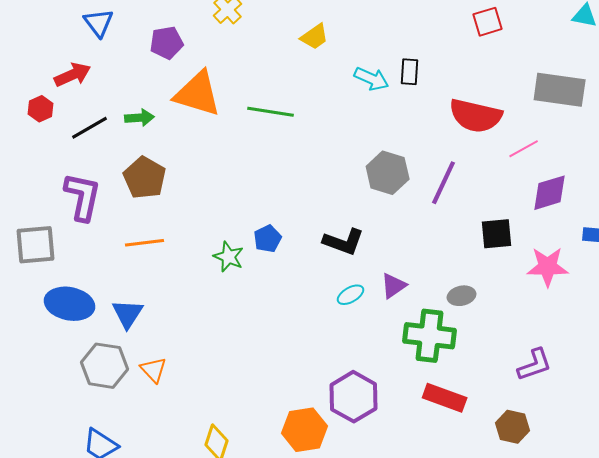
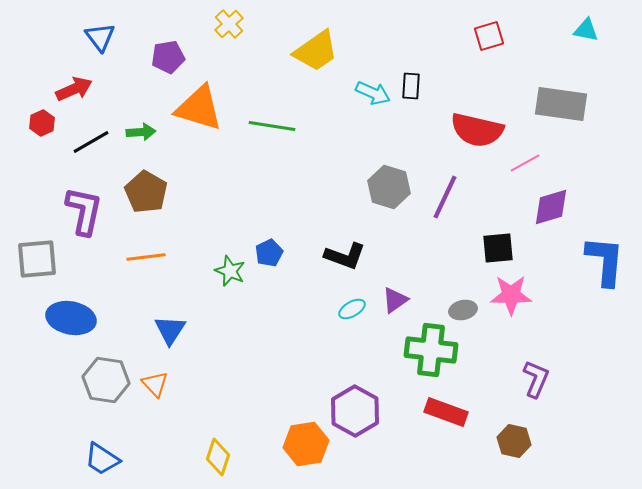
yellow trapezoid: (315, 37) -> (316, 51), size x1.6
pink star: (548, 267) -> (511, 295), moved
blue triangle: (128, 314) -> (170, 330), moved
purple L-shape: (535, 365) -> (536, 379), turned -48

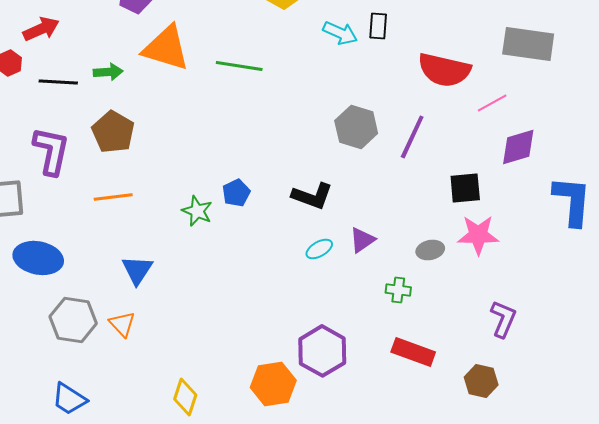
black line: (91, 142) -> (58, 82), turned 33
green cross: (431, 350) -> (398, 290), size x0.5

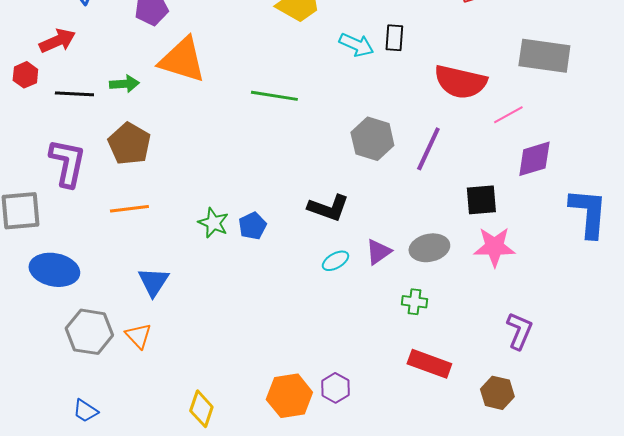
green line: (239, 66) -> (274, 96), moved
blue pentagon: (236, 193) -> (252, 226), moved
gray ellipse: (430, 250) -> (429, 248), moved, size x1.4
purple hexagon: (322, 351) -> (335, 388), moved, size x0.6
blue trapezoid: (69, 399) -> (85, 411), size x0.7

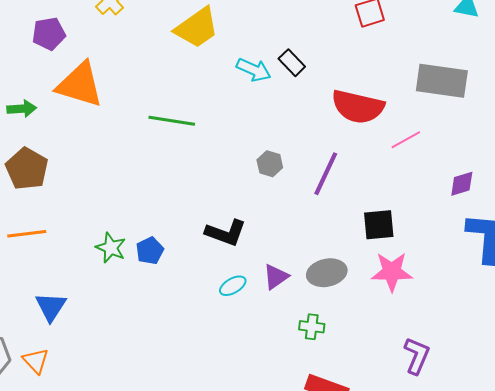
black rectangle: (394, 38) -> (292, 63), turned -48
gray hexagon: (372, 139) -> (270, 164), size x0.6
purple diamond: (534, 159) -> (462, 184), moved, size x0.7

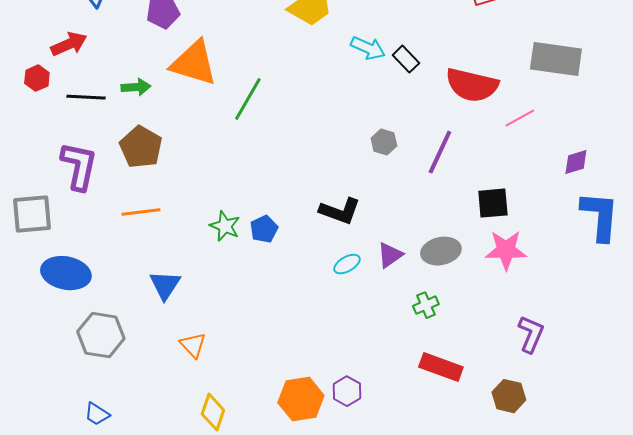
black rectangle: (292, 63) -> (406, 59), moved
green line: (172, 121) -> (248, 99), moved, turned -69
green cross: (312, 327) -> (426, 305), turned -30
orange triangle: (36, 361) -> (193, 345), moved

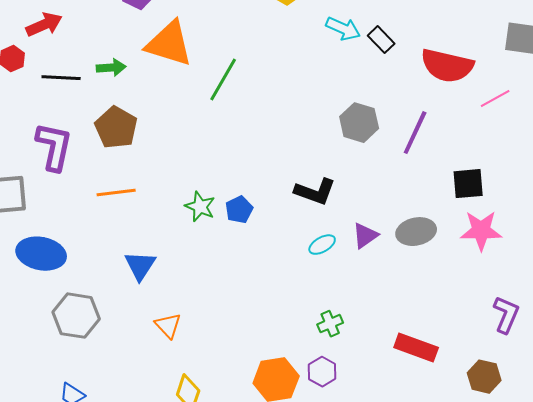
gray hexagon: (384, 142) -> (359, 123), size x1.5
green cross: (426, 305) -> (330, 324), moved

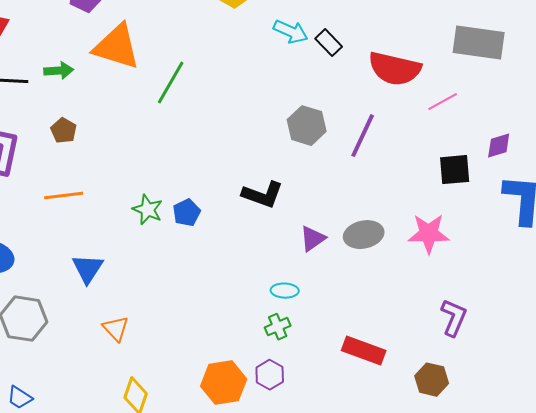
brown pentagon: (116, 128) -> (64, 131), size x0.6
black square: (468, 184) -> (455, 170), moved
cyan ellipse: (322, 245) -> (285, 291), moved, turned 32

